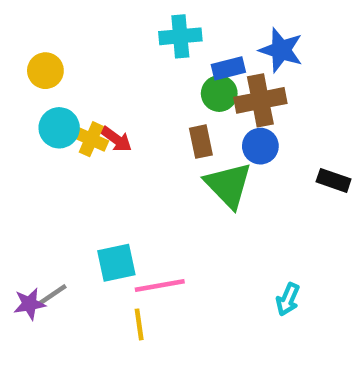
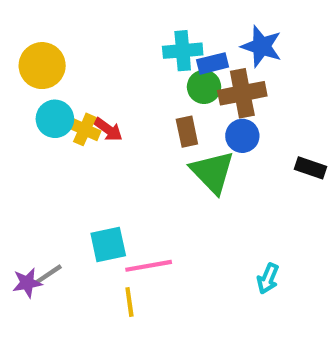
cyan cross: (180, 36) -> (183, 51), moved
yellow circle: (45, 71) -> (42, 66), size x1.4

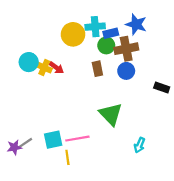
yellow circle: (42, 66) -> (73, 34), moved
green triangle: (213, 172) -> (111, 114), moved
cyan square: (108, 244) -> (53, 140), moved

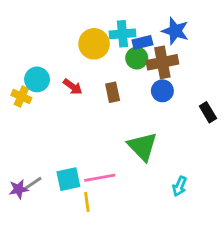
yellow cross: (44, 68) -> (21, 97), moved
brown rectangle: (97, 69) -> (113, 92), moved
black rectangle: (162, 88) -> (208, 112), turned 40

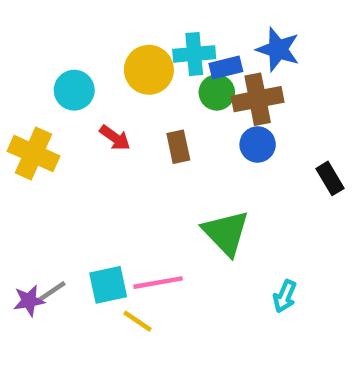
cyan circle: (37, 79) -> (74, 90), moved
yellow cross: (21, 97) -> (33, 154), size x1.5
yellow line: (87, 202) -> (138, 321), turned -48

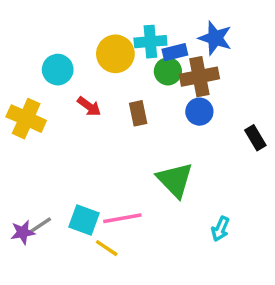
cyan square: (108, 285) -> (84, 220), turned 32

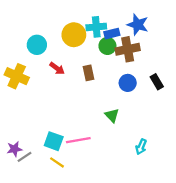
blue circle: (199, 112) -> (128, 83), moved
black rectangle: (255, 138) -> (157, 82), moved
green triangle: (175, 180) -> (112, 115), size x0.6
gray line: (40, 225) -> (25, 157), moved
yellow line: (107, 248) -> (57, 162), moved

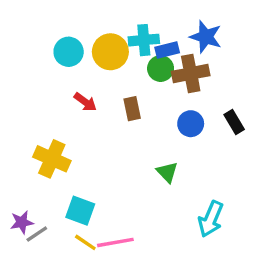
cyan circle: (37, 45) -> (69, 52), moved
yellow cross: (17, 76) -> (52, 159), moved
pink line: (78, 140) -> (115, 242), moved
cyan arrow: (141, 147) -> (211, 219), size x1.5

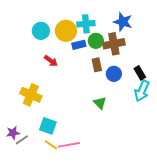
blue rectangle: (167, 50) -> (79, 45), moved
brown rectangle: (132, 109) -> (97, 65), moved
cyan arrow: (211, 219) -> (142, 91), moved

